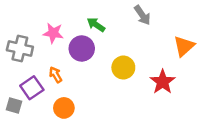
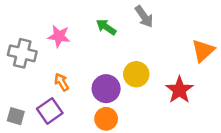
gray arrow: (142, 15) -> (144, 17), moved
purple circle: (82, 48) -> (106, 89), moved
purple square: (32, 88) -> (50, 111), moved
orange circle: (64, 108) -> (106, 119), moved

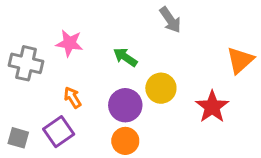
green arrow: (106, 27) -> (125, 57), moved

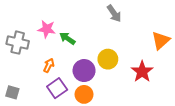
green arrow: (125, 57) -> (67, 38), moved
orange arrow: (73, 97) -> (49, 65), turned 56
purple square: (59, 132) -> (57, 88), moved

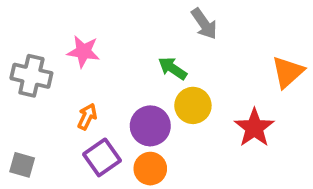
green arrow: (67, 38) -> (173, 68), moved

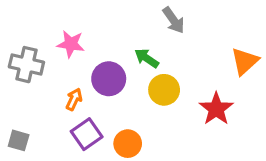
purple circle: (150, 126) -> (109, 79), moved

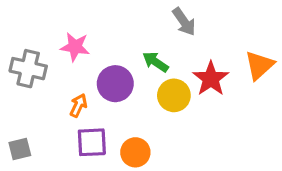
red star: (216, 109) -> (211, 79), moved
purple square: (87, 134) -> (92, 142), turned 32
gray square: (19, 140) -> (20, 149), turned -30

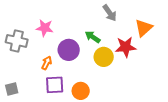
orange triangle: (259, 65) -> (144, 28), moved
red star: (211, 79) -> (126, 47), turned 30

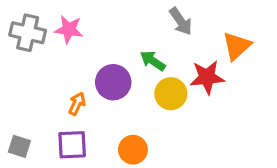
pink star: (45, 28) -> (69, 29), moved
gray cross: (17, 41) -> (28, 33), moved
purple square: (55, 85) -> (72, 145), moved
gray square: (12, 89) -> (19, 146), turned 32

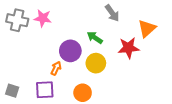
yellow circle: (171, 94) -> (96, 63), moved
orange arrow: (77, 104) -> (56, 68), moved

